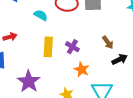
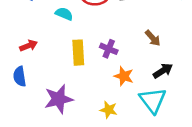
black arrow: (120, 59) -> (163, 71), moved
purple star: (29, 81) -> (59, 99), turned 30

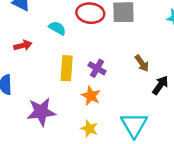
red arrow: (29, 46) -> (23, 45), moved
black arrow: (163, 71) -> (160, 85), moved, turned -30
orange star: (124, 76) -> (91, 96), moved

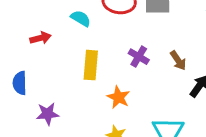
purple cross: (97, 68) -> (139, 57), moved
purple star: (41, 112) -> (48, 114), moved, size x0.7

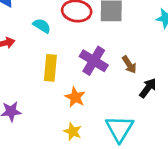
purple cross: (139, 57) -> (94, 61), size x1.5

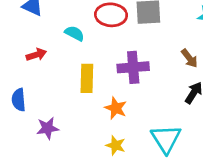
purple cross: (94, 61) -> (133, 67), turned -32
brown arrow: (129, 65) -> (189, 58), moved

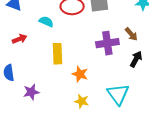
purple cross: (133, 67) -> (107, 43), moved

